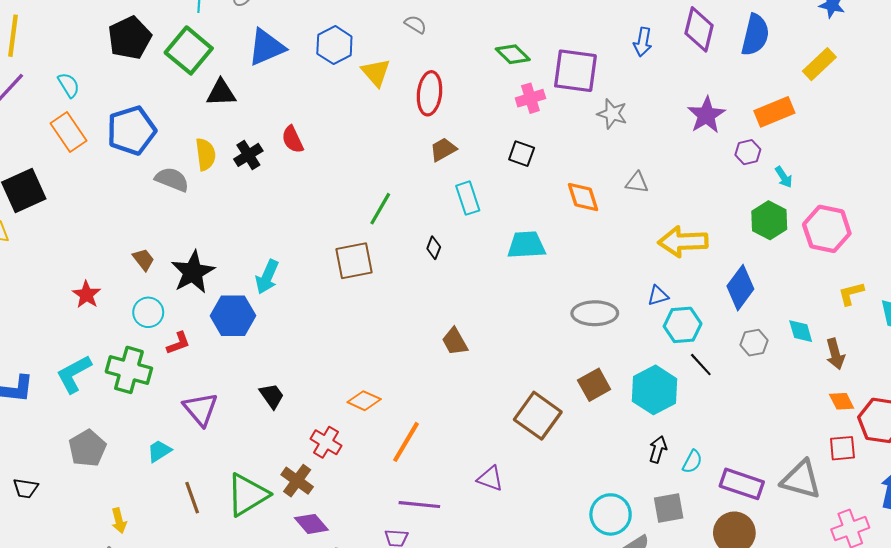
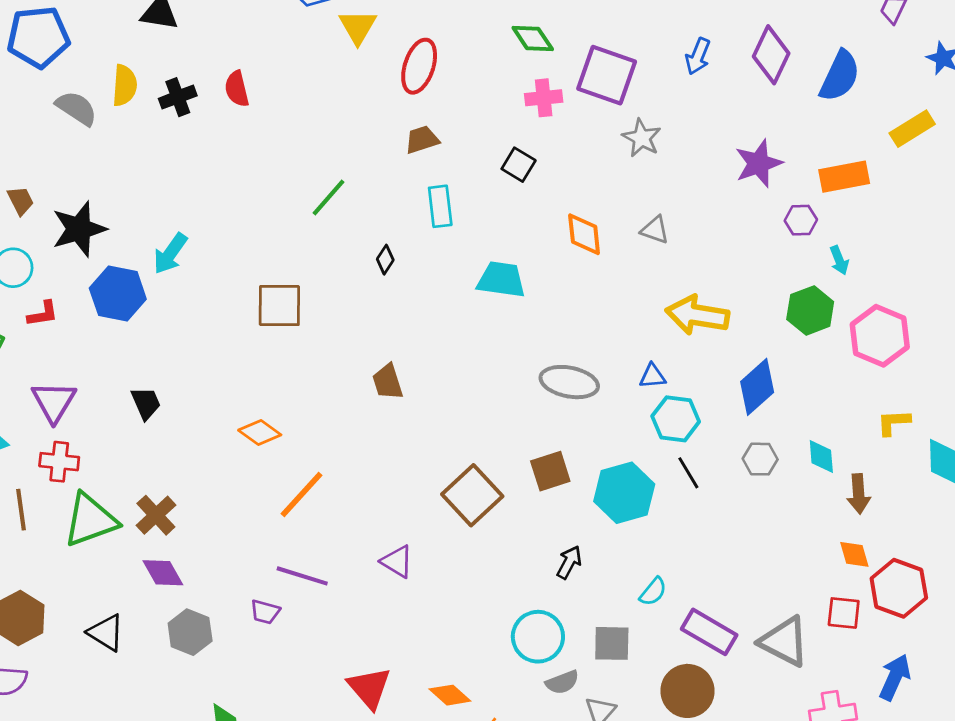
brown square: (354, 261) -> (279, 306), moved
red cross: (326, 442) -> (59, 462), moved, turned -36
black arrow: (658, 449) -> (569, 562), moved

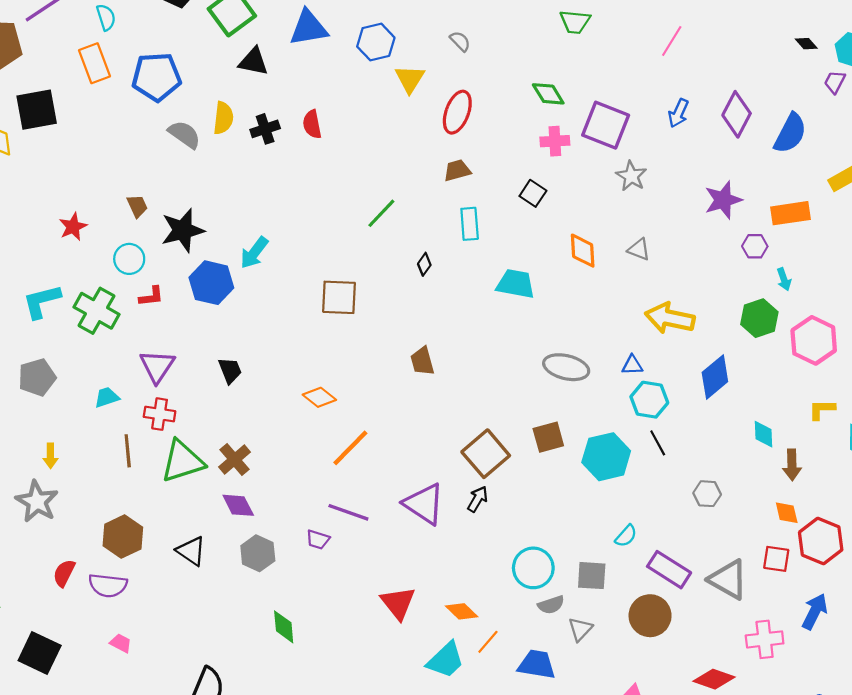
gray hexagon: (760, 459) -> (707, 494), moved
purple triangle: (397, 562) -> (424, 504), size x1.6
black arrow: (569, 562) -> (478, 499), moved

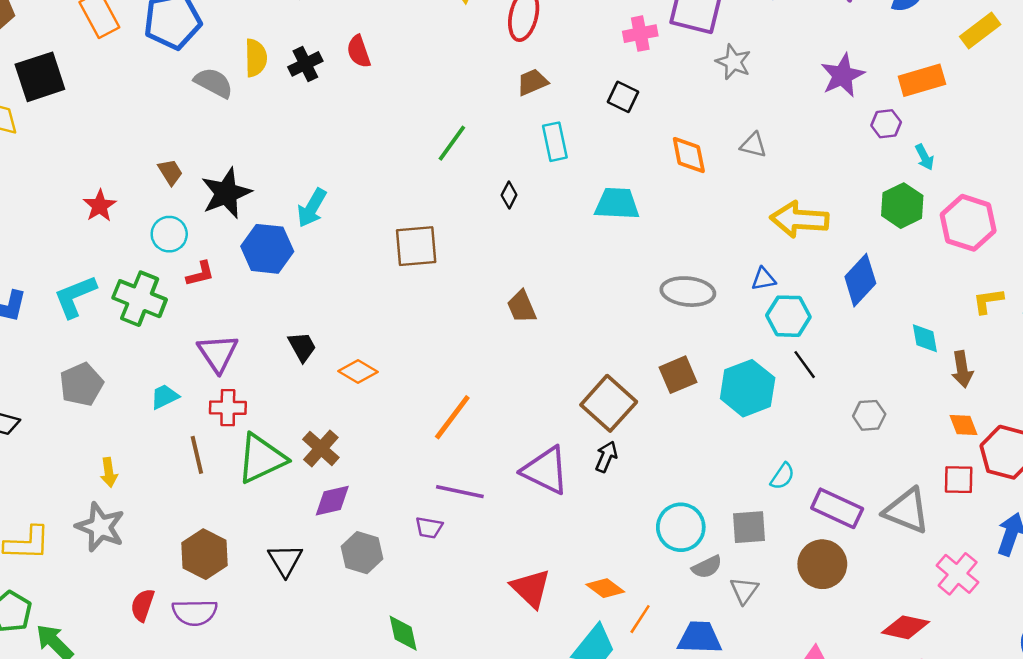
orange diamond: (319, 397) -> (358, 371), moved
purple diamond: (238, 505) -> (332, 501), turned -68
black triangle: (191, 551) -> (285, 560), turned 32
pink cross: (765, 639) -> (958, 574), turned -36

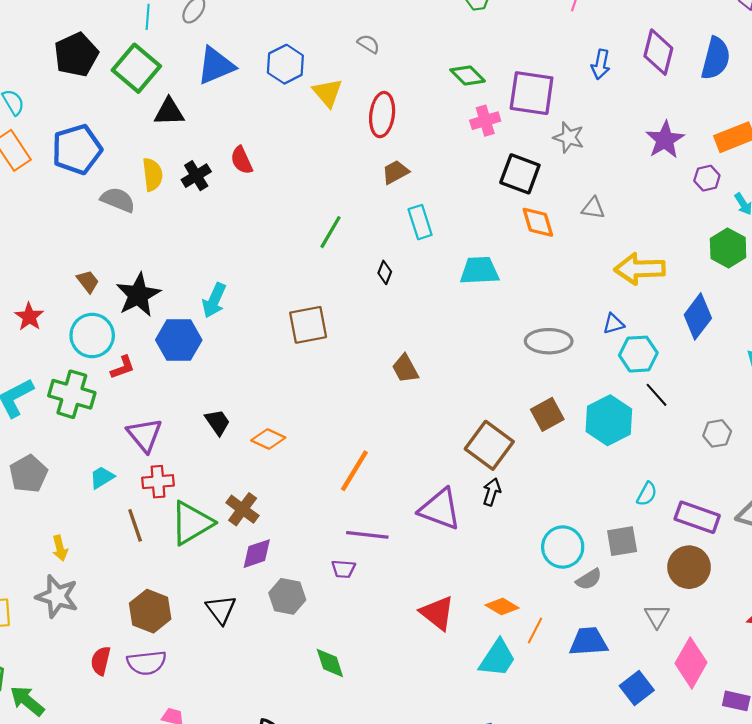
black square: (623, 97) -> (520, 174), moved, size x1.5
cyan circle: (169, 234) -> (92, 335), size x1.4
gray triangle: (744, 590) -> (657, 616), moved

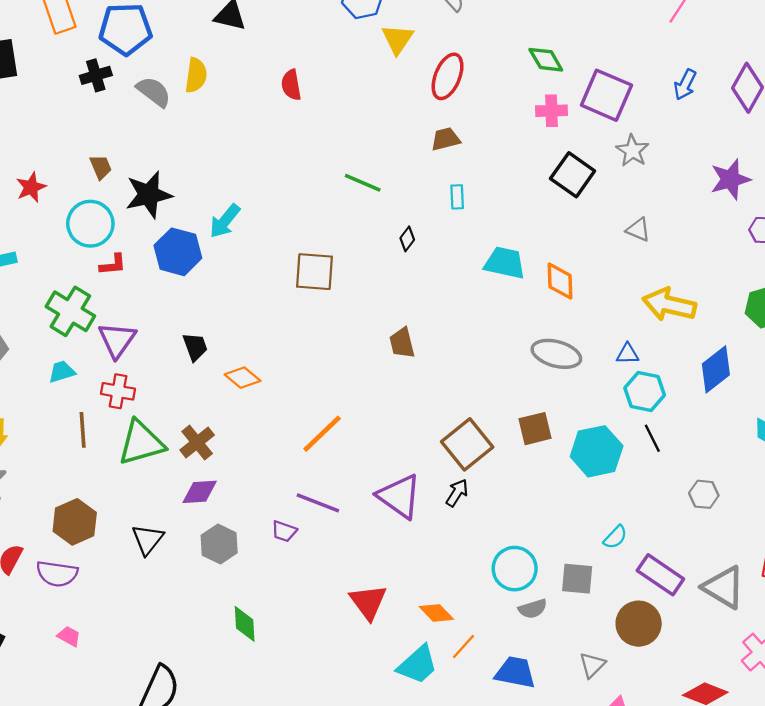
black cross: (196, 176) -> (96, 75), moved
cyan rectangle: (420, 222) -> (457, 197), size x0.7
orange diamond: (538, 222) -> (560, 281), moved
green line: (331, 232) -> (363, 183), turned 68
green cross: (72, 394) -> (70, 311), moved

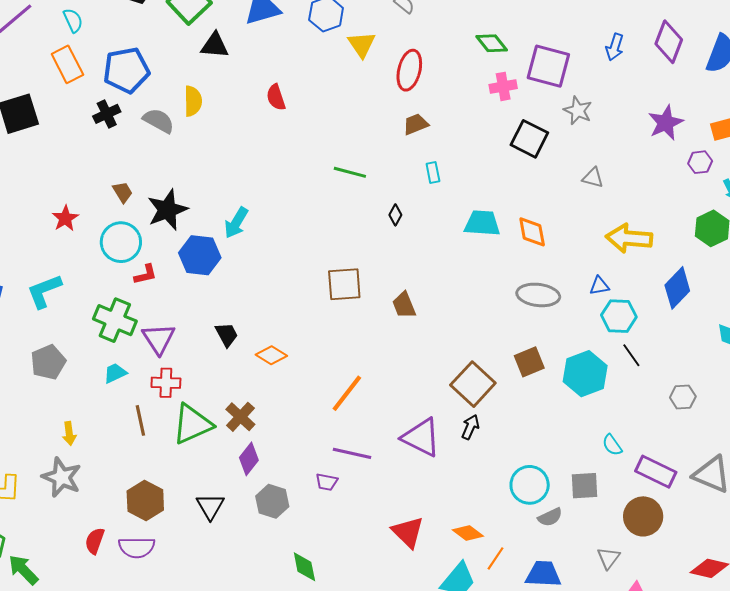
brown square: (315, 272) -> (344, 284), moved
purple diamond: (200, 492) -> (249, 459), turned -40
cyan semicircle: (615, 537) -> (612, 445), turned 110

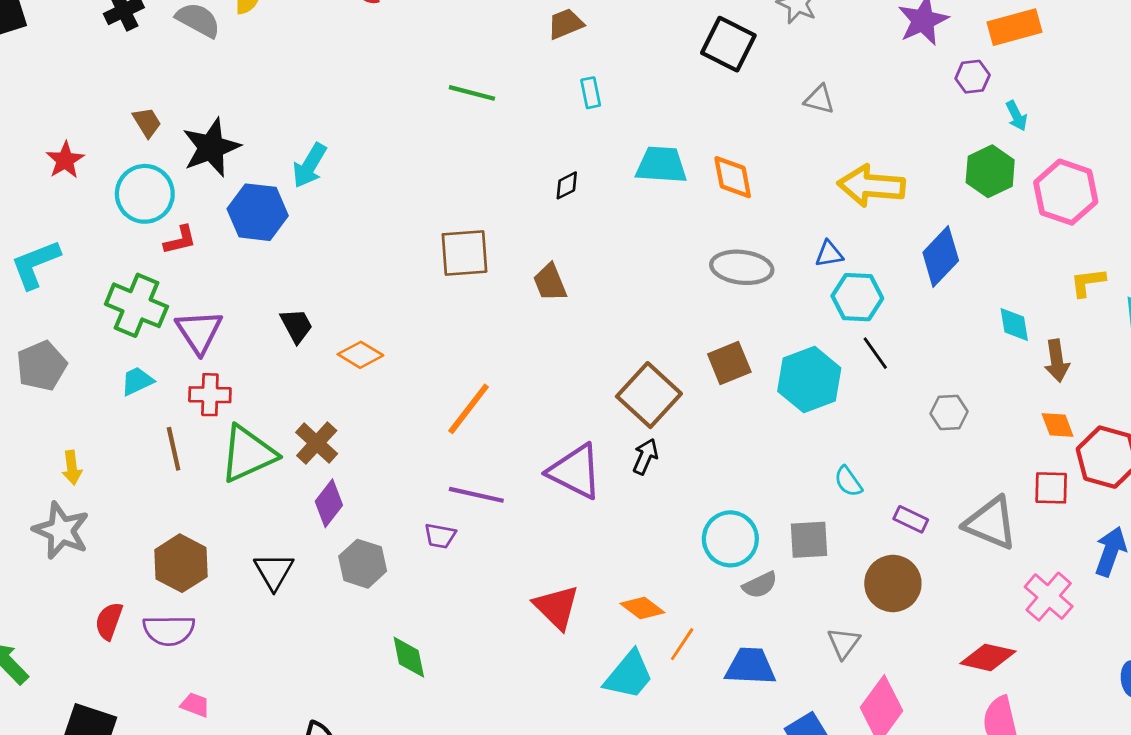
black diamond: (395, 215) -> (567, 185), moved, turned 35
purple rectangle: (656, 472) -> (911, 519), size x0.6

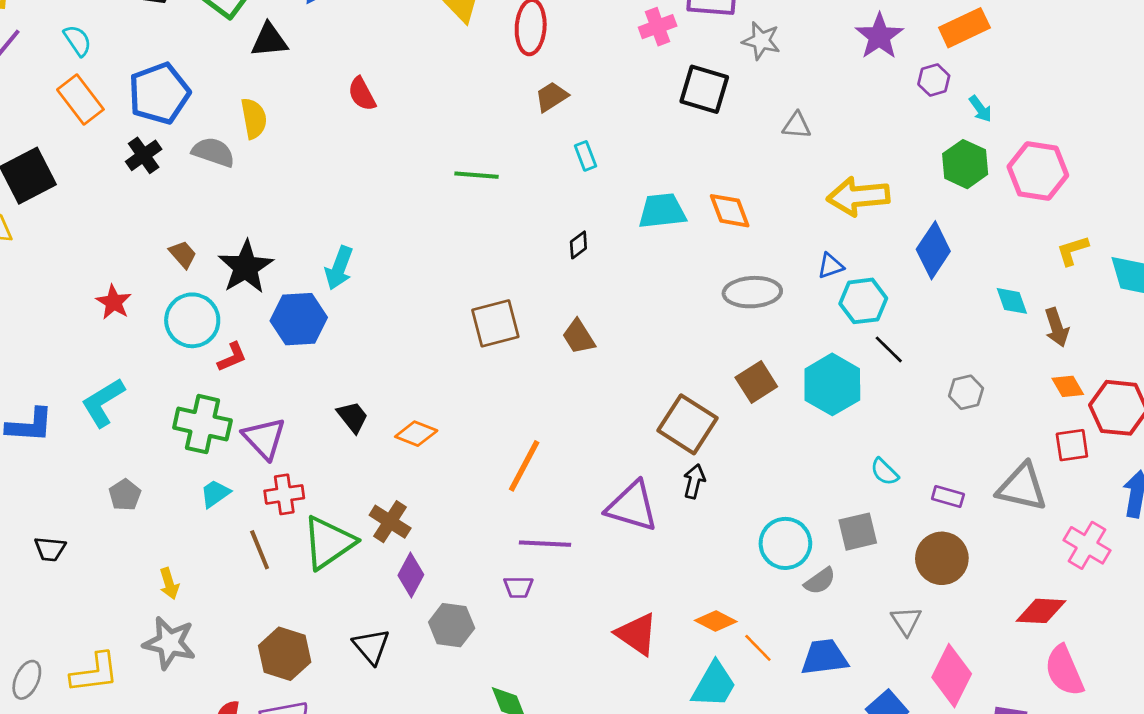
gray pentagon: (41, 366) -> (125, 495), size x0.7
orange line: (682, 644) -> (758, 648), turned -68

